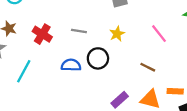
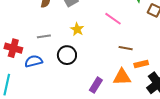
blue semicircle: (71, 65) -> (34, 61), moved
brown line: (148, 67) -> (126, 48), moved

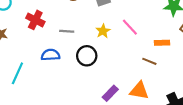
pink line: (113, 19) -> (130, 27), moved
red cross: (13, 48) -> (35, 20), moved
orange rectangle: (141, 64) -> (162, 43), moved

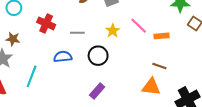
orange rectangle: (162, 43) -> (162, 36), moved
brown line: (149, 61) -> (159, 66), moved
purple rectangle: (110, 93) -> (97, 91), moved

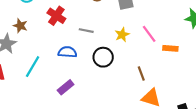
brown line: (159, 66) -> (141, 73), moved, turned 40
purple rectangle: (97, 91) -> (66, 87), moved

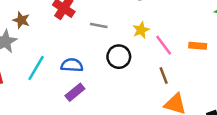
pink line: (149, 34) -> (164, 45), moved
blue semicircle: (67, 52) -> (72, 65), moved

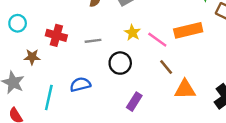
brown star: (21, 20) -> (32, 57), moved
orange rectangle: (198, 46) -> (188, 30), size x1.6
purple rectangle: (75, 92) -> (134, 102), moved

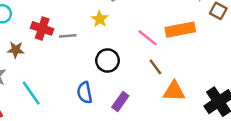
yellow star: (132, 33) -> (100, 19), moved
gray line: (93, 41) -> (68, 36), moved
blue semicircle: (80, 84) -> (85, 93), moved, turned -90
cyan line: (49, 97) -> (31, 93), turned -50

